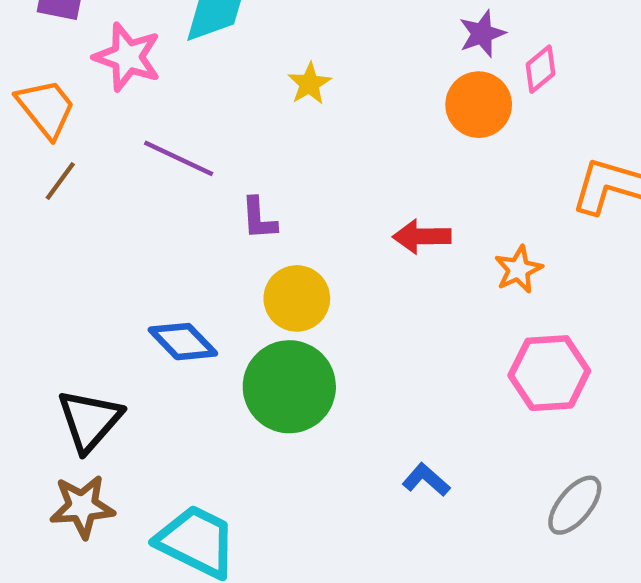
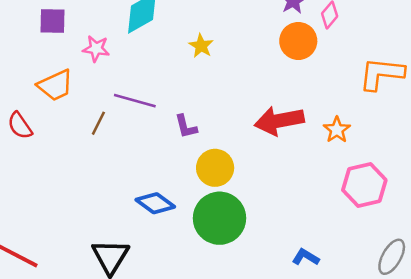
pink star: (127, 57) -> (96, 49), size x0.7
orange trapezoid: (46, 108) -> (55, 85), turned 114
brown line: (60, 181) -> (98, 123), moved
red arrow: (422, 236) -> (279, 121), size x1.5

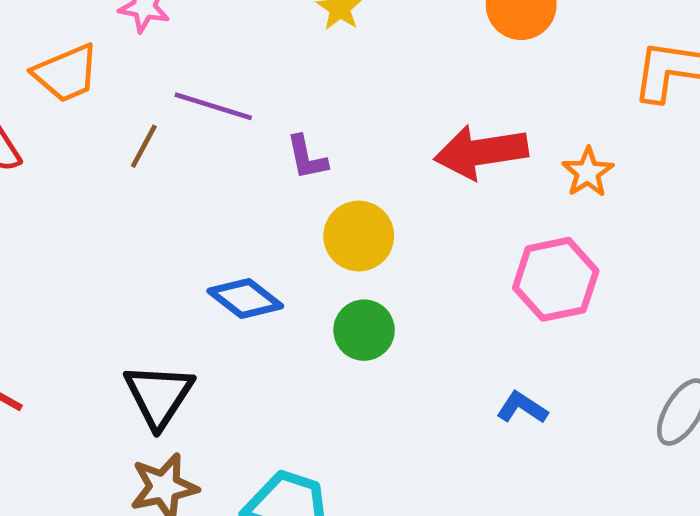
pink hexagon: (364, 185) -> (556, 279), moved
green circle: (220, 218) -> (364, 330), size x0.6

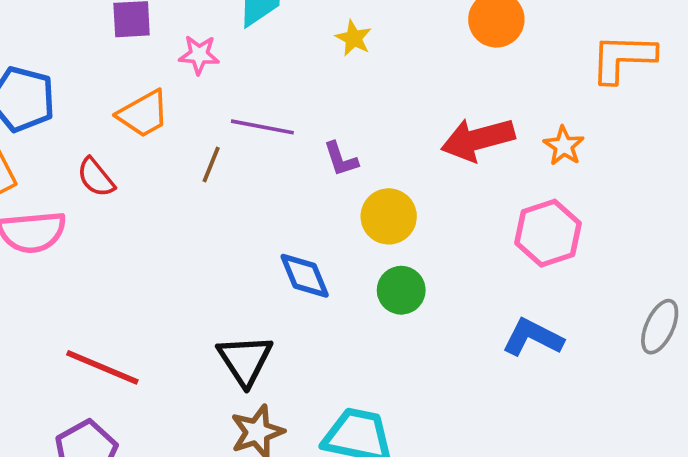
blue diamond: (245, 299) -> (305, 276), turned 36
blue L-shape: (522, 408) -> (533, 337), size x1.5

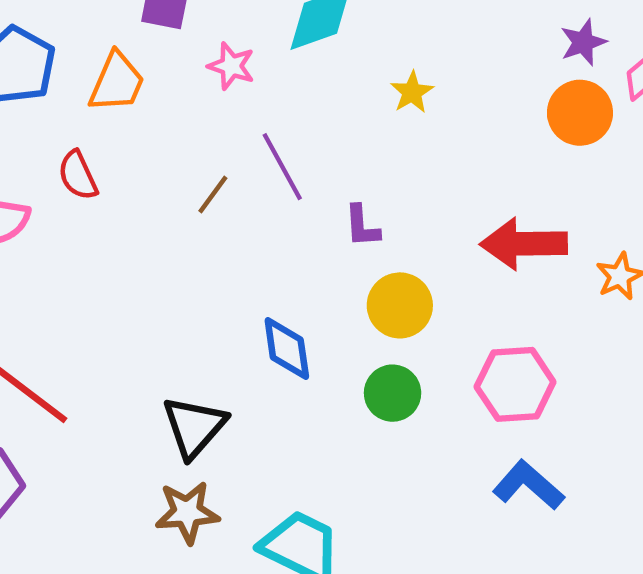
orange trapezoid: (143, 114) -> (117, 82), moved, turned -52
purple line: (262, 127) -> (282, 167), turned 36
pink hexagon: (548, 233) -> (515, 384), moved

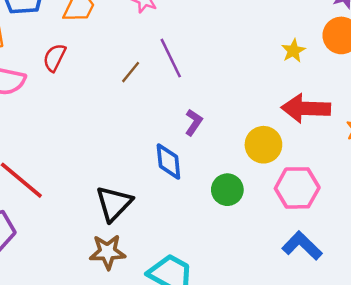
yellow star: (412, 92) -> (293, 51), moved
red semicircle: (78, 175) -> (54, 58), turned 48
purple L-shape: (362, 226) -> (194, 122), moved, turned -145
yellow circle: (400, 305) -> (263, 145), moved

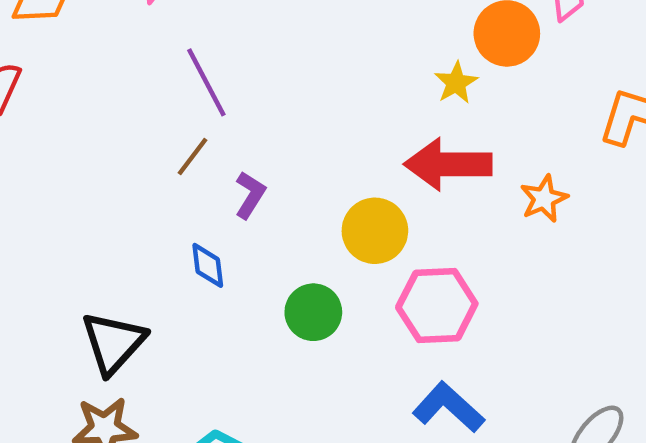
yellow star: (293, 51) -> (456, 83), moved
brown line: (131, 72) -> (193, 156), moved
blue diamond: (168, 161) -> (208, 265), size x0.7

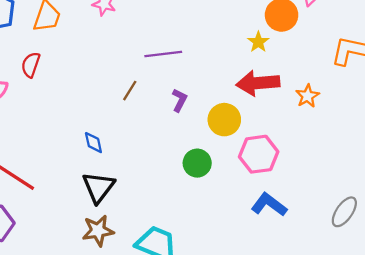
purple line: (206, 82) -> (163, 54), moved, turned -64
purple L-shape: (250, 195) -> (179, 100), moved
blue diamond: (208, 265) -> (93, 143), moved

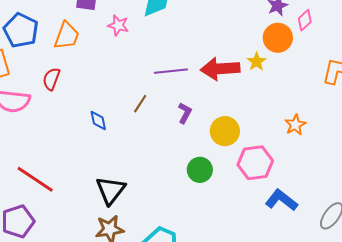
red arrow: (258, 83) -> (220, 69), moved
orange star: (307, 96) -> (295, 125), moved
blue diamond: (93, 143) -> (98, 120), moved
blue L-shape: (269, 205) -> (281, 200), moved

